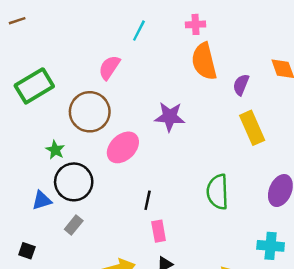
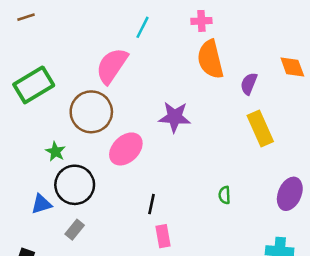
brown line: (17, 21) -> (26, 17), moved
pink semicircle: (109, 67) -> (112, 66), size x1.4
green semicircle: (218, 192) -> (224, 195), size x0.5

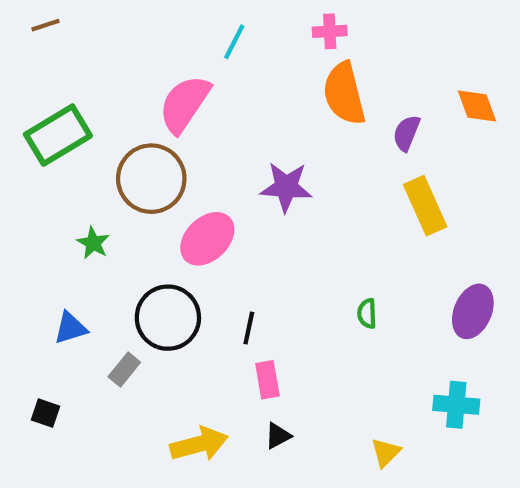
black circle: (75, 185) -> (168, 318), moved

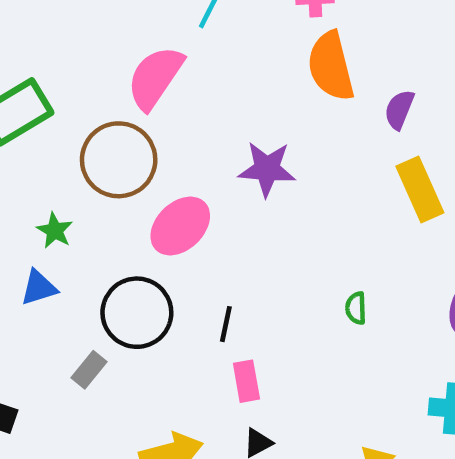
blue triangle: (70, 328) -> (39, 288), moved

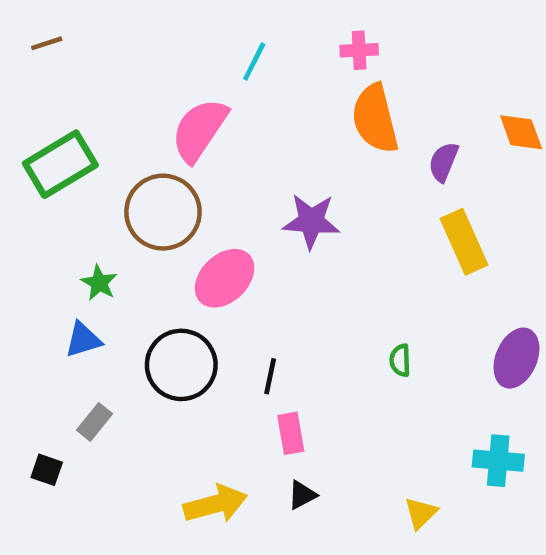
gray rectangle: (89, 370) -> (95, 422), moved

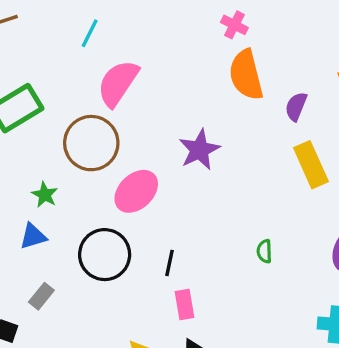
pink cross: (359, 50) -> (234, 25), turned 30
cyan line: (254, 62) -> (90, 33), moved
purple star: (311, 221) -> (199, 150), turned -30

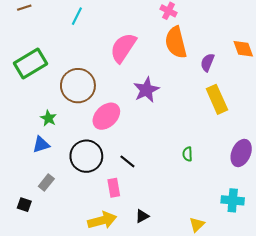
pink semicircle: (118, 83) -> (123, 48), moved
black line: (170, 263) -> (127, 161), turned -63
pink rectangle: (184, 305) -> (114, 188), moved

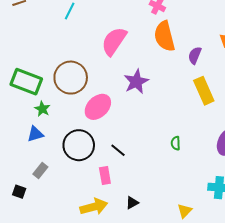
green rectangle: (31, 63) -> (26, 82), moved, turned 52

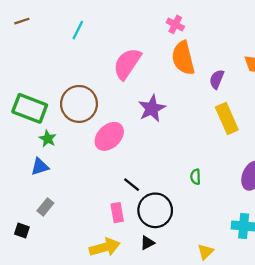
black circle: (79, 145) -> (155, 210), moved

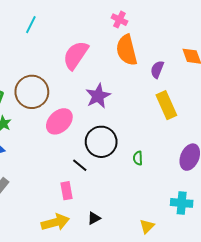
black circle: (155, 210) -> (101, 142), moved

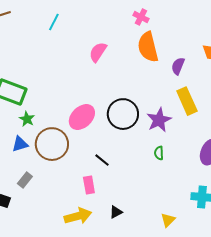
pink semicircle: (76, 55) -> (98, 52), size x0.7
brown circle: (32, 92) -> (52, 144), moved
purple star: (98, 96) -> (159, 120), moved
black circle: (101, 142) -> (123, 114), moved

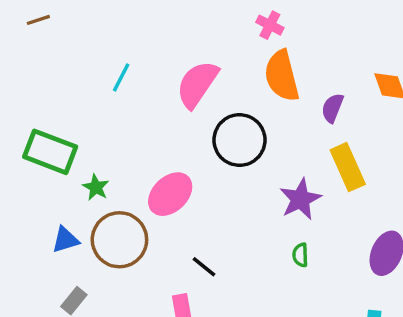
cyan line: (54, 22) -> (121, 77), moved
pink semicircle: (98, 52) -> (197, 84), size x1.4
black circle: (123, 114) -> (239, 140), moved
green star: (27, 119) -> (96, 187), moved

